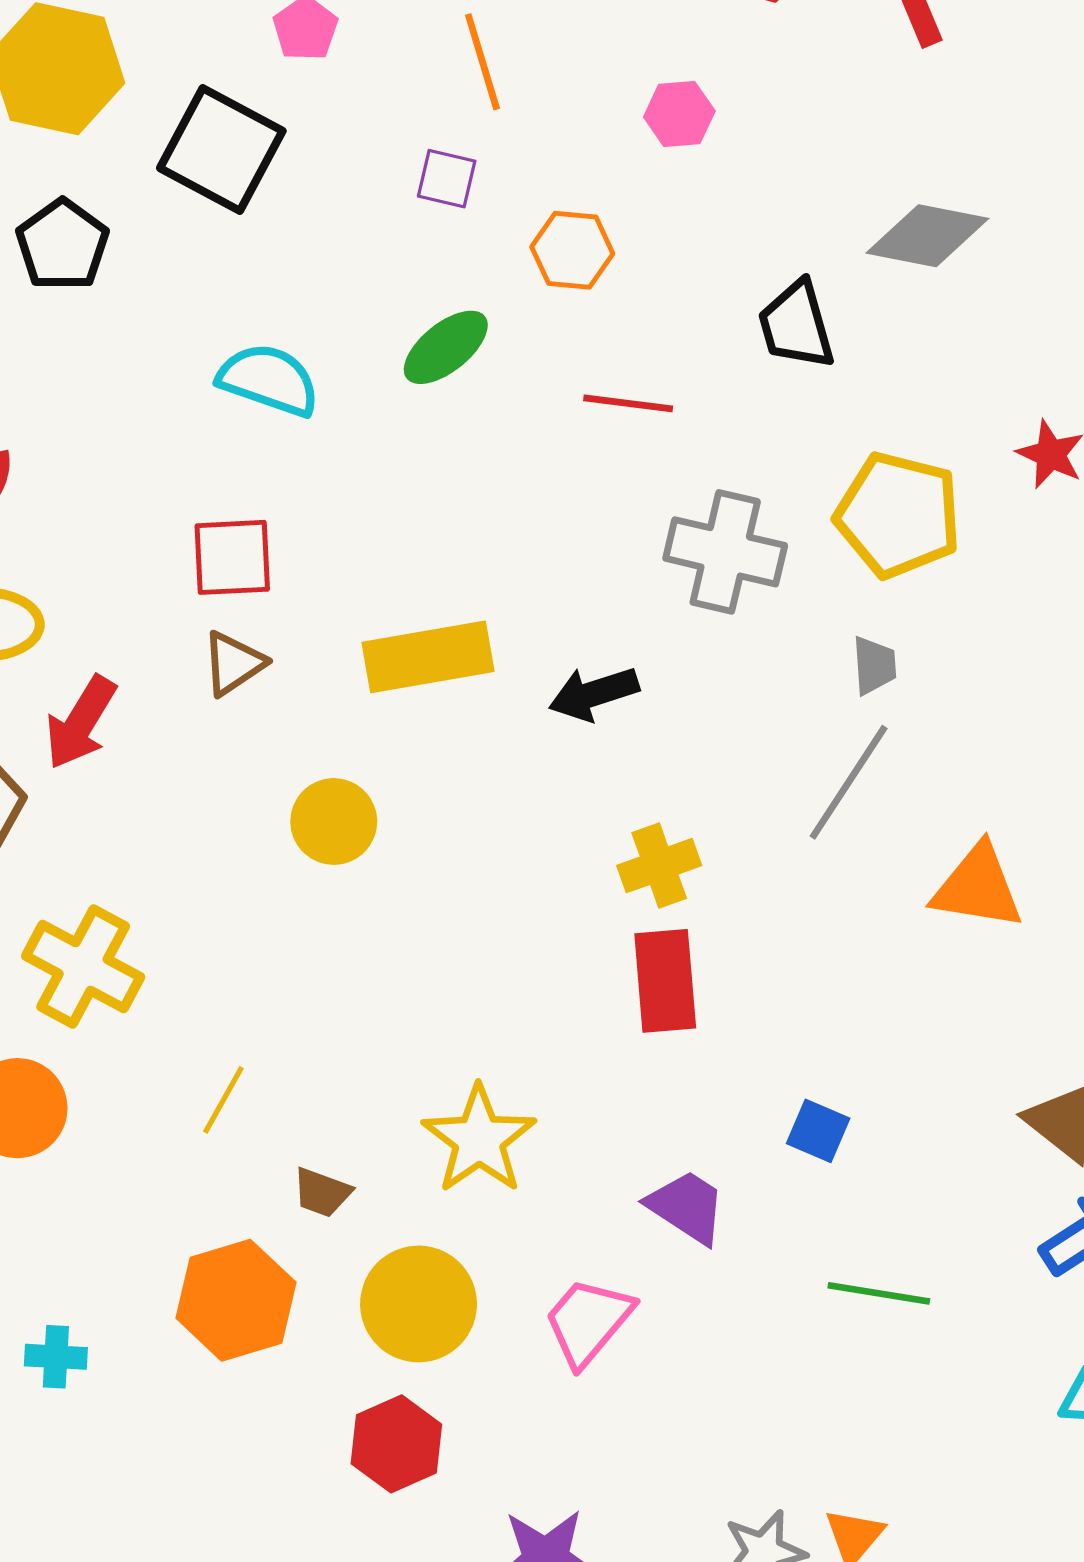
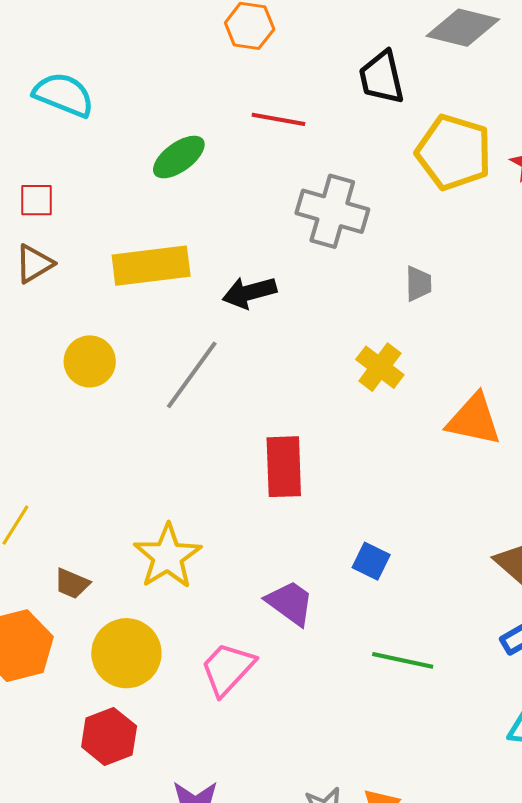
green ellipse: (446, 347) -> (179, 157), moved
yellow pentagon: (898, 515) -> (454, 152), moved
red square: (232, 557) -> (37, 200), size x0.7
gray line: (849, 782) -> (192, 375), moved
yellow cross: (659, 866) -> (380, 367), moved, turned -36

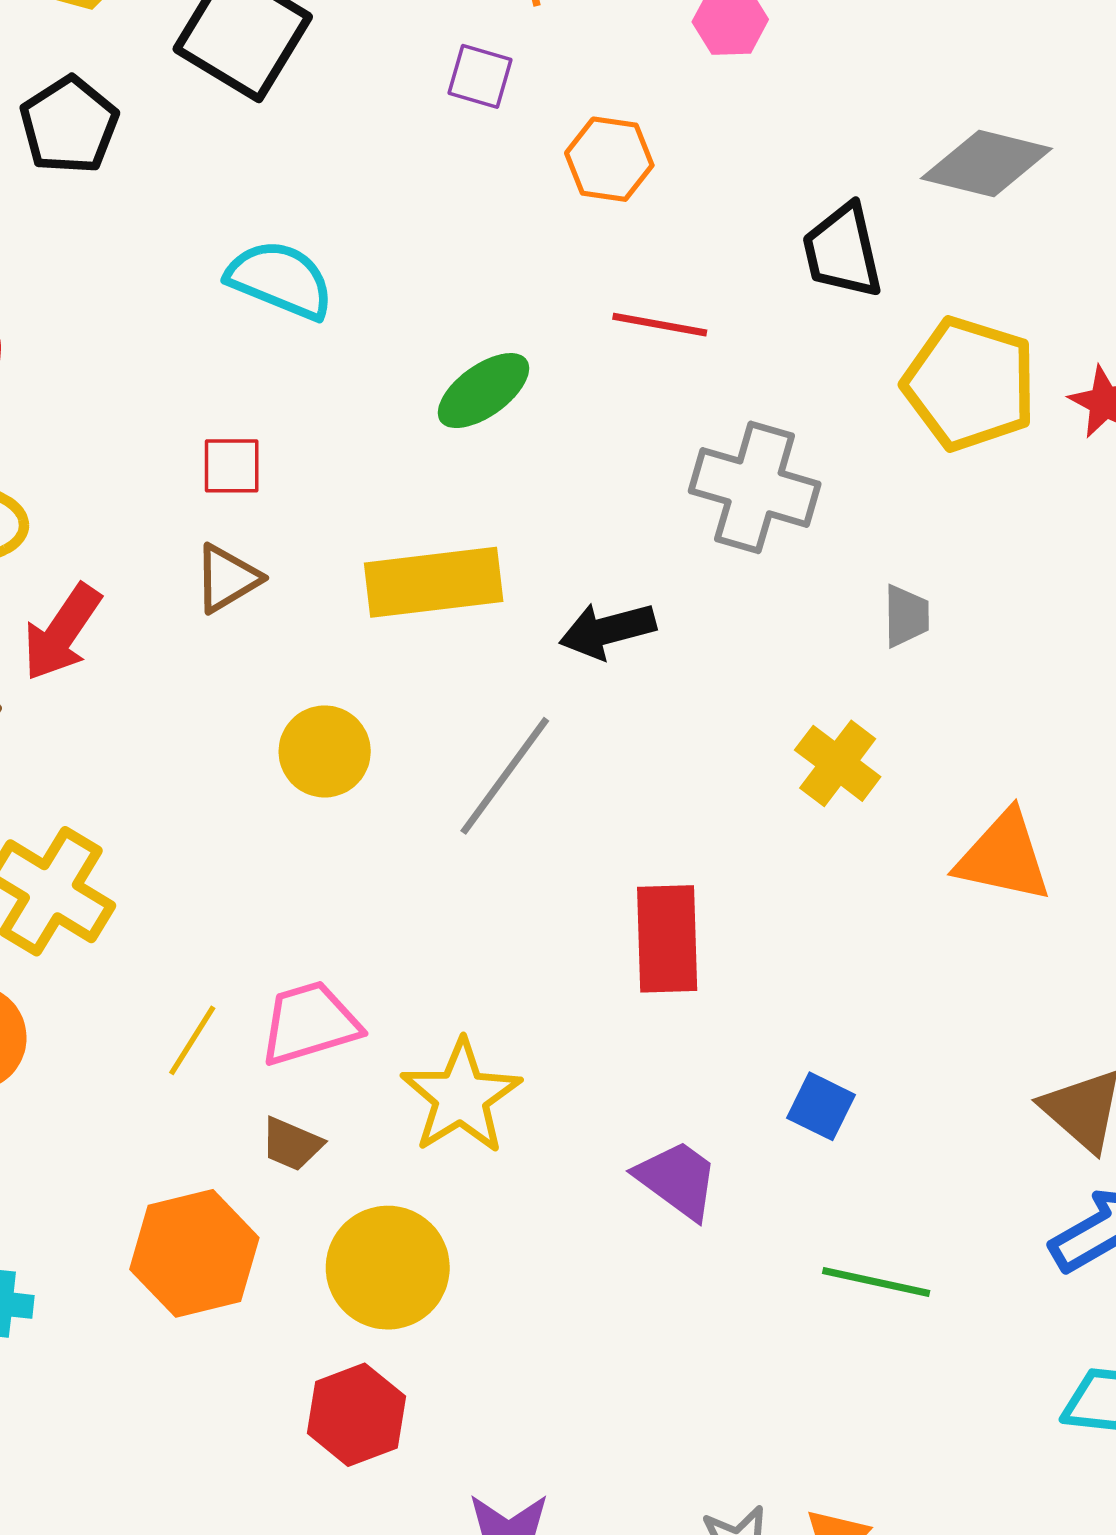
pink trapezoid: (228, 669) -> (310, 1023), moved, turned 30

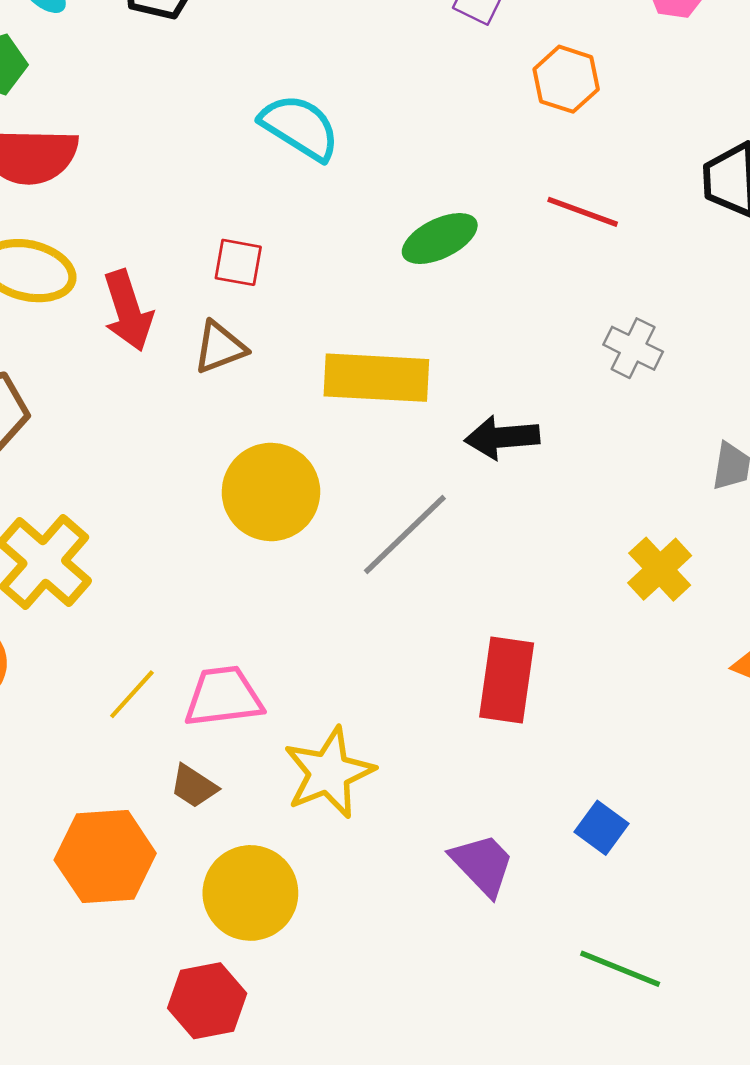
gray cross: (755, 487) -> (633, 348), size x0.6
red arrow: (62, 632) -> (128, 311), moved, turned -62
yellow circle: (325, 751) -> (271, 492), size x1.4

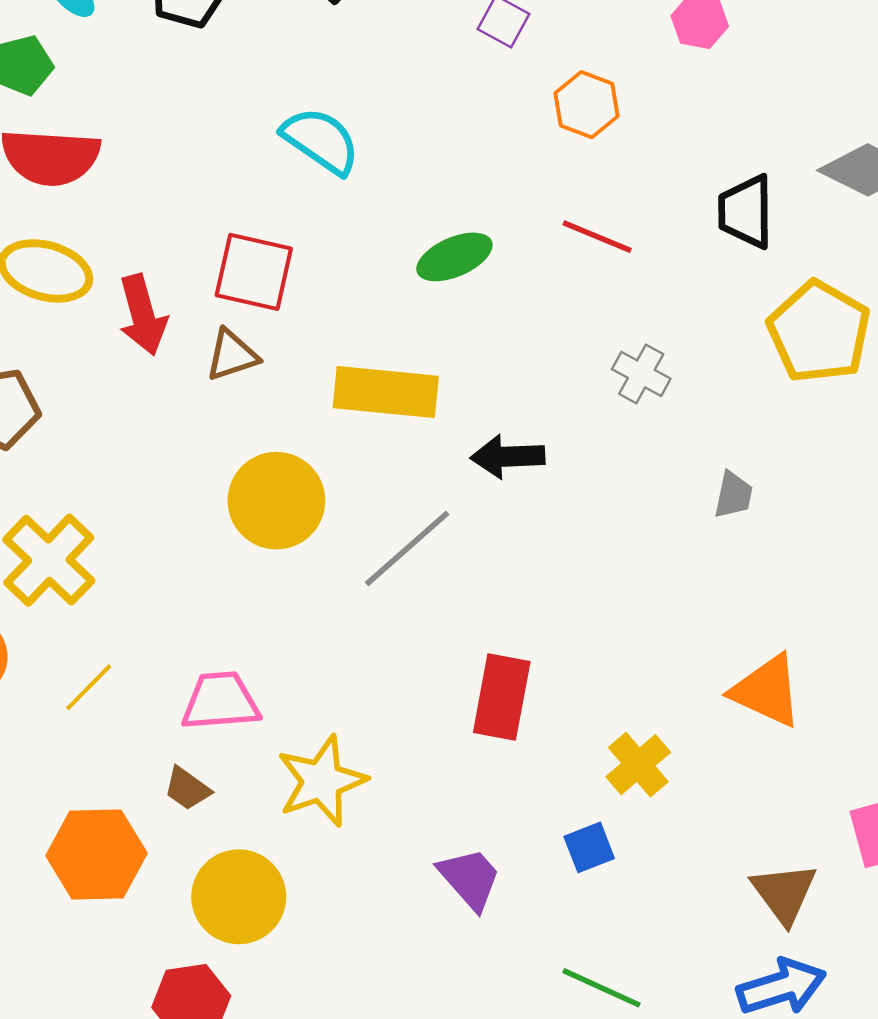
red square: (238, 262) -> (254, 272), size x1.6
yellow cross: (660, 569) -> (638, 765), moved
yellow line: (132, 694) -> (89, 687), moved
blue square: (601, 828) -> (589, 847), turned 30

